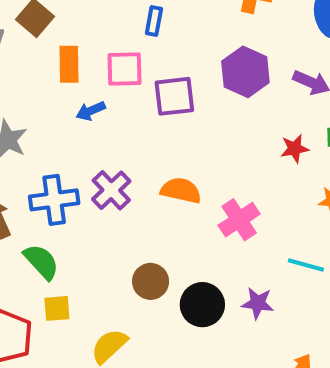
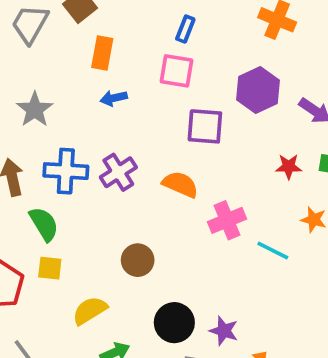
pink square: (124, 69) -> (177, 71), moved
purple square: (174, 96) -> (205, 126), moved
cyan line: (306, 265) -> (273, 251), moved
purple star: (258, 303) -> (224, 331), moved
black circle: (202, 305) -> (174, 323), moved

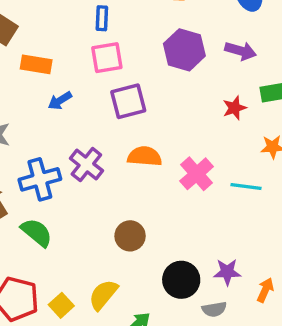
orange rectangle: (102, 53) -> (36, 64), turned -72
purple square: (205, 126) -> (128, 101), moved
yellow square: (50, 268) -> (61, 305), moved, turned -30

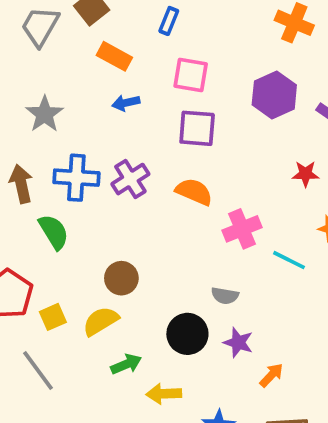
blue rectangle: (102, 18) -> (169, 21), moved
brown circle: (130, 236) -> (121, 278), moved
gray semicircle: (214, 309) -> (225, 296), moved

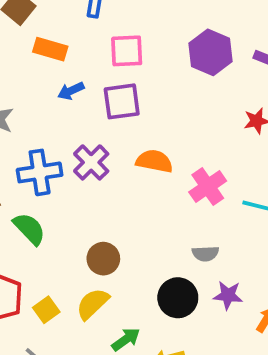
purple square: (197, 128) -> (122, 101), moved

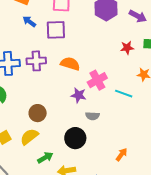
blue arrow: (71, 91) -> (29, 22), turned 56
purple cross: (91, 162) -> (36, 61), turned 36
purple star: (228, 295) -> (79, 95), moved

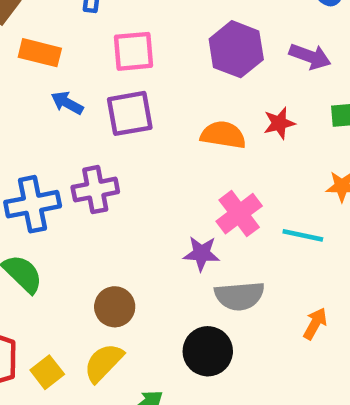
red star: (127, 48) -> (279, 123), moved
orange semicircle: (70, 64) -> (223, 135), moved
gray semicircle: (92, 116) -> (239, 296), size x1.5
orange arrow: (121, 155) -> (315, 324), moved

